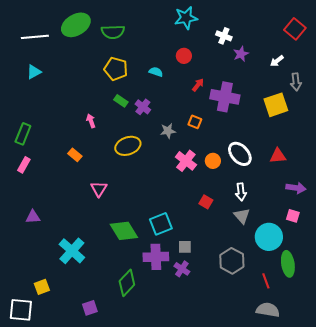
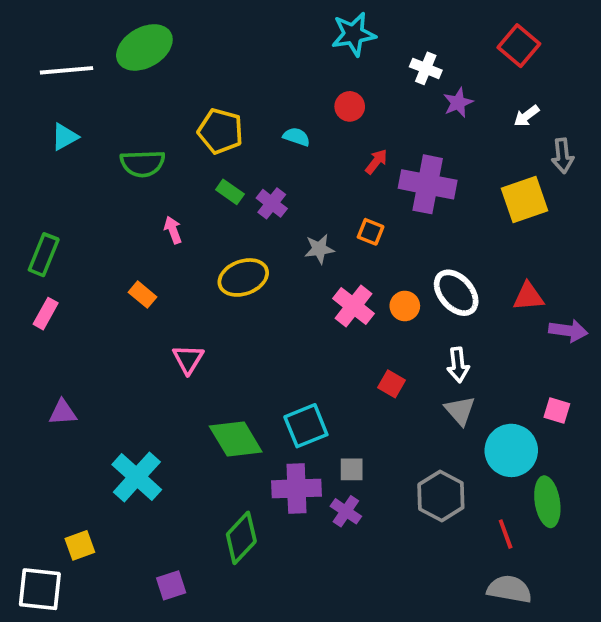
red square: (295, 29) -> (519, 46), moved
green semicircle: (113, 32) -> (143, 163), moved
purple arrow: (296, 188) -> (568, 331), moved

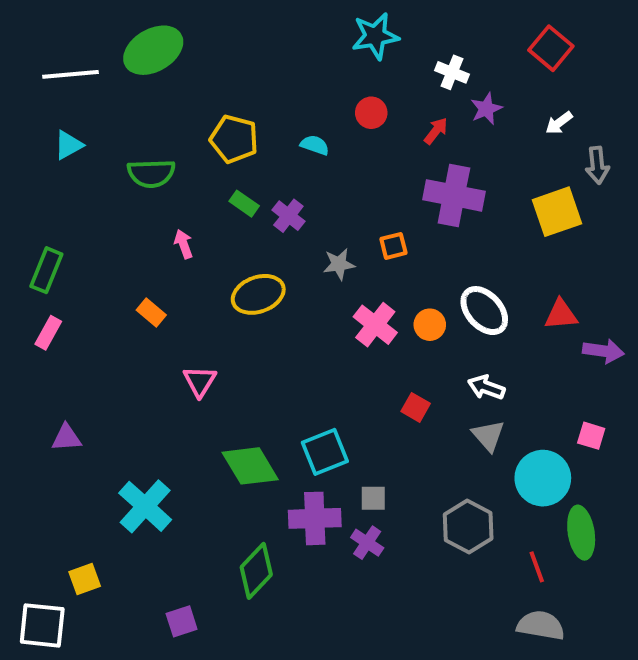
red arrow: (376, 162) -> (436, 131), moved
orange square: (371, 232) -> (393, 246), turned -36
white arrow: (458, 365) -> (486, 387), turned 116

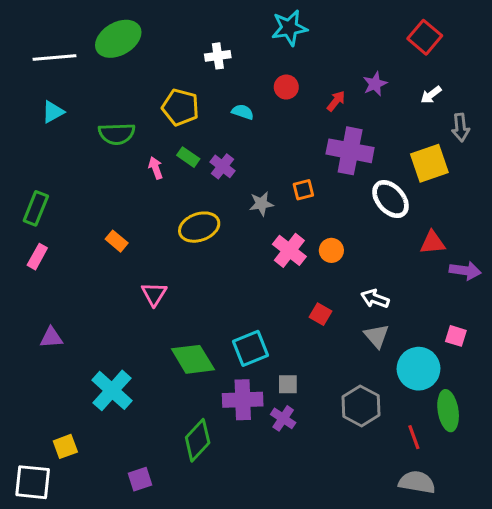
white cross: (452, 72) -> (218, 56), moved, turned -30
pink arrow: (184, 244) -> (156, 168), moved
white ellipse: (484, 311) -> (391, 199), moved

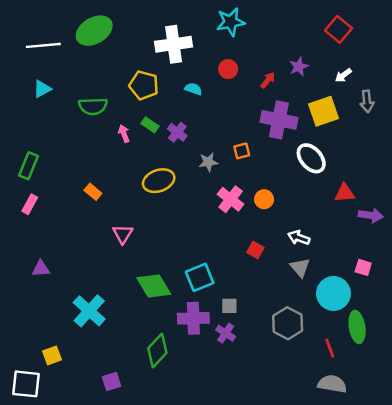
white cross: (218, 56) -> (174, 44), size x1.8
yellow square: (429, 163) -> (324, 111), moved

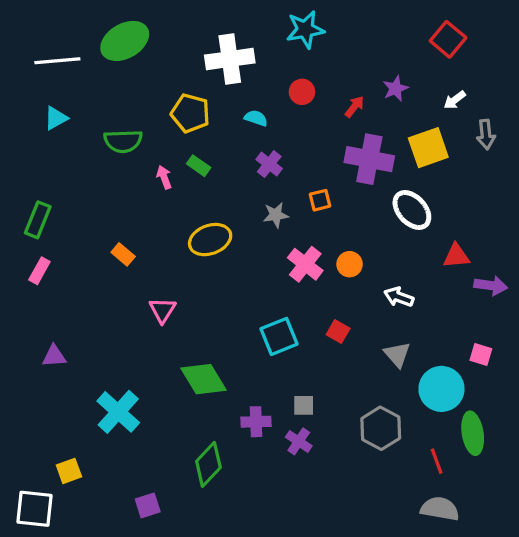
purple cross: (177, 132) -> (269, 164), moved
white arrow: (299, 238) -> (399, 297), moved
cyan square: (200, 277) -> (279, 336), moved
purple cross: (193, 318) -> (256, 422), size x0.7

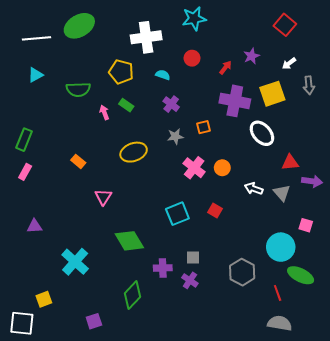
gray triangle: (397, 354) -> (282, 193), moved
green ellipse: (473, 433) -> (301, 275), turned -55

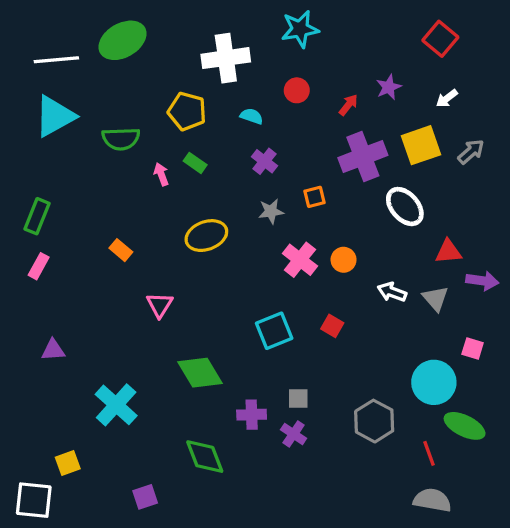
cyan triangle: (35, 75) -> (55, 116), size x1.8
gray arrow: (309, 85) -> (471, 152), moved, turned -126
purple cross: (235, 101) -> (363, 156), turned -32
green diamond: (133, 295) -> (205, 457), turned -64

